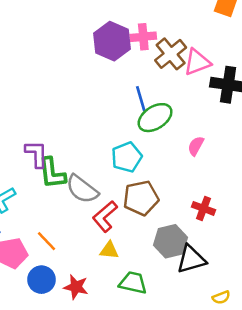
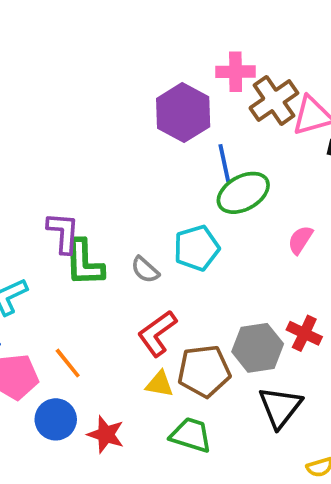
purple hexagon: (112, 41) -> (183, 113), moved
gray semicircle: (82, 189) -> (145, 270), moved, size x0.6
brown pentagon: (141, 198) -> (204, 371), moved
gray hexagon: (170, 241) -> (258, 348), moved
black triangle: (191, 259) -> (280, 407), turned -40

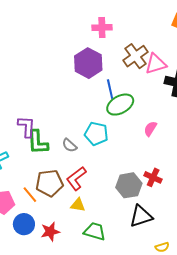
pink cross: (236, 72) -> (102, 28), moved
cyan pentagon: (197, 248) -> (96, 134), turned 30
brown pentagon: (204, 371) -> (49, 183), moved
black triangle: (280, 407) -> (141, 216), turned 35
red star: (106, 434) -> (50, 232), turned -30

